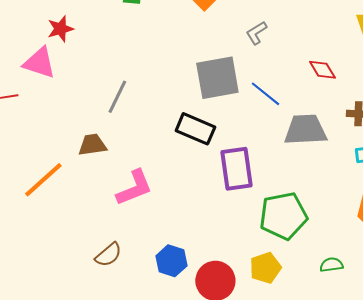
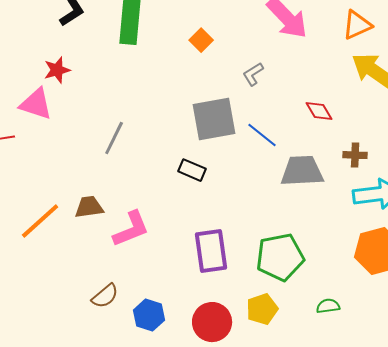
black rectangle: (195, 129) -> (192, 170), size x0.7
brown trapezoid: (92, 145) -> (89, 207), moved
purple rectangle: (236, 169) -> (211, 251), moved
blue hexagon: (171, 261) -> (149, 315), moved

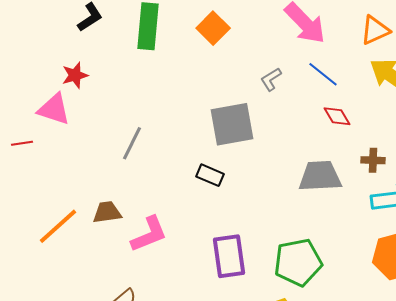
orange square: (201, 40) -> (213, 28), moved, size x1.4
blue line: (262, 135) -> (323, 74), moved

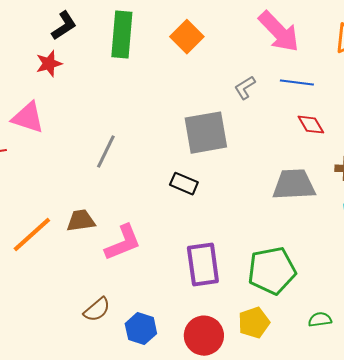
blue line: (323, 74) -> (297, 83), turned -32
red star: (75, 75) -> (49, 64), moved

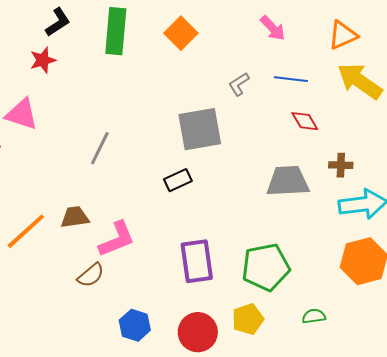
pink arrow: (279, 32) -> (273, 28), size x0.6
black rectangle: (184, 184) -> (178, 180), turned -48
brown semicircle: (97, 310) -> (91, 275), moved

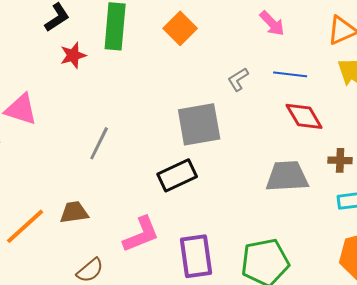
red star: (43, 60) -> (73, 55), moved
red diamond: (305, 121) -> (304, 116), size x1.4
black rectangle: (178, 180) -> (177, 175), size x1.4
pink L-shape: (117, 239) -> (141, 234), moved

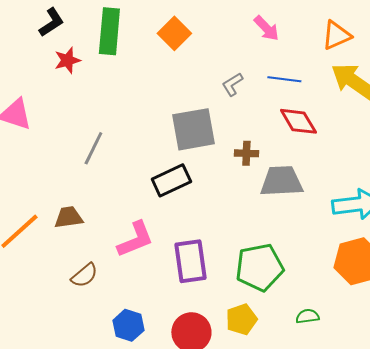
brown cross: (340, 160) -> (246, 153), moved

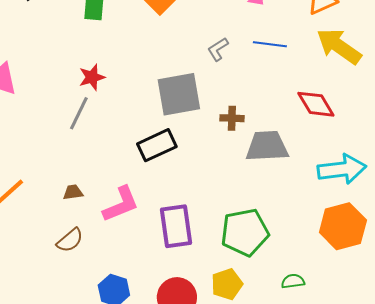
red star: (67, 60) -> (92, 77), moved
red diamond: (298, 121) -> (316, 104), moved
brown trapezoid: (68, 217) -> (73, 192), moved, size x0.7

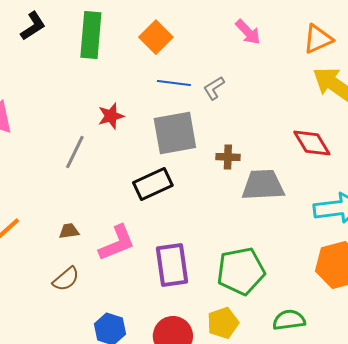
blue line: (270, 44) -> (174, 83), moved
red star: (92, 77) -> (111, 116), moved
green semicircle: (293, 281) -> (289, 320), size x1.4

